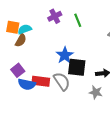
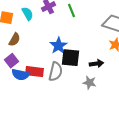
cyan semicircle: (25, 29) -> (28, 14), moved, turned 80
brown semicircle: (21, 40) -> (15, 40), moved
gray semicircle: (62, 81) -> (56, 72), turned 48

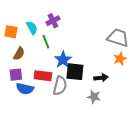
green line: (72, 11) -> (46, 42), moved
purple square: (12, 61) -> (16, 75), turned 32
red rectangle: (35, 72) -> (43, 76), moved

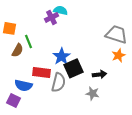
cyan semicircle: (32, 28) -> (61, 10), moved, turned -48
green line: (46, 42) -> (29, 41), moved
black square: (75, 72) -> (74, 68), turned -30
purple square: (16, 75) -> (14, 100), moved, turned 32

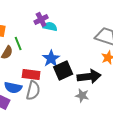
cyan semicircle: (61, 10) -> (50, 27), moved
black arrow: (100, 74) -> (89, 77), size x1.6
gray semicircle: (59, 82) -> (33, 91), moved

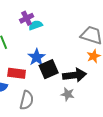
cyan semicircle: (50, 27) -> (36, 25), turned -32
gray semicircle: (33, 91) -> (27, 100), moved

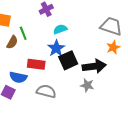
cyan semicircle: (36, 25) -> (60, 29), moved
gray semicircle: (27, 100) -> (46, 91), turned -90

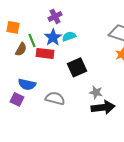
blue star: (56, 48) -> (53, 37), moved
red rectangle: (36, 64) -> (45, 53), moved
black arrow: (94, 66) -> (103, 107), moved

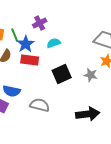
blue star: (53, 37) -> (26, 44), moved
green line: (32, 40) -> (15, 35), moved
gray star: (96, 92) -> (91, 75), moved

